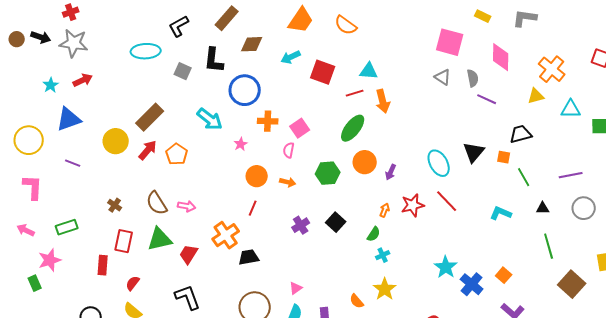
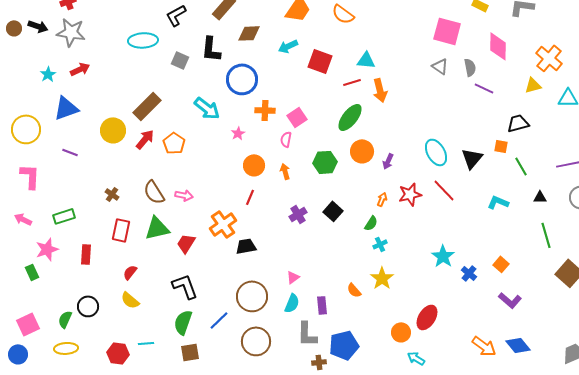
black triangle: (474, 152) -> (472, 158), moved
orange arrow: (288, 182) -> (285, 171), turned -119
red rectangle: (103, 265) -> (86, 254), moved
blue cross: (472, 284) -> (469, 273), size x0.7

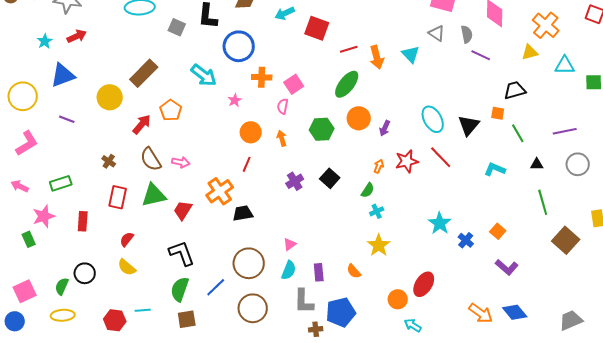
cyan triangle: (366, 60) -> (411, 54), moved, turned 42
red arrow: (145, 139) -> (142, 124), moved
pink L-shape: (30, 176) -> (27, 143), turned 56
orange semicircle: (354, 290) -> (354, 271), moved

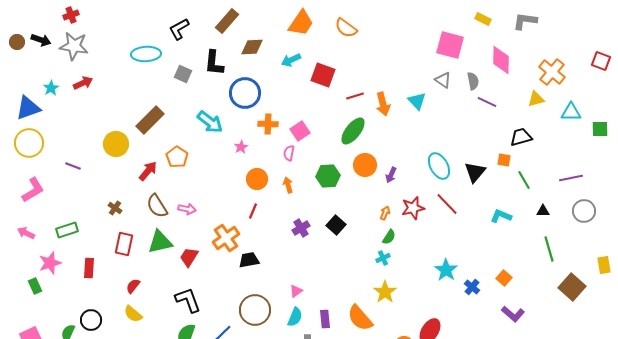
blue triangle: (63, 75) -> (28, 108), moved
green semicircle: (368, 190) -> (389, 237), moved
orange semicircle: (354, 271) -> (360, 318), size x1.8

